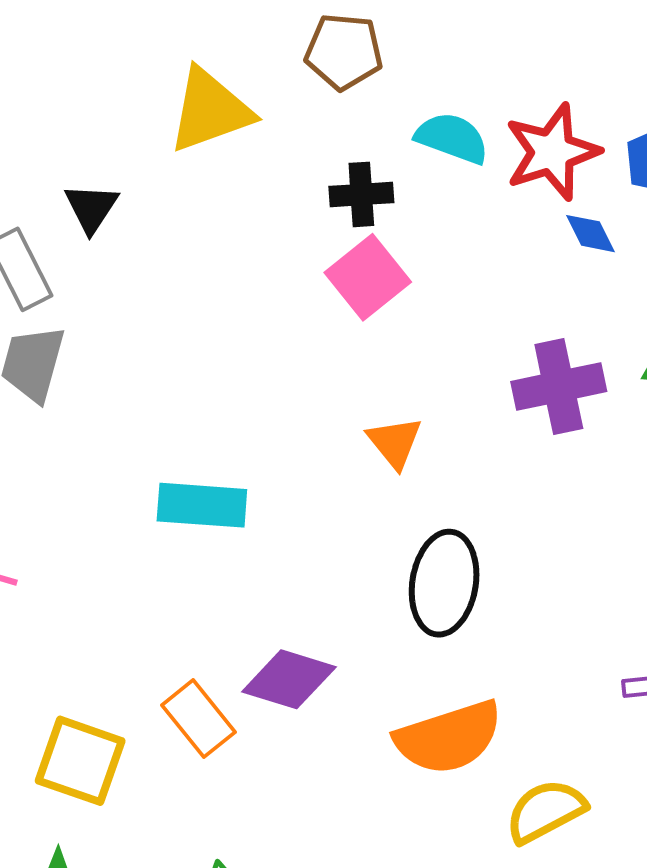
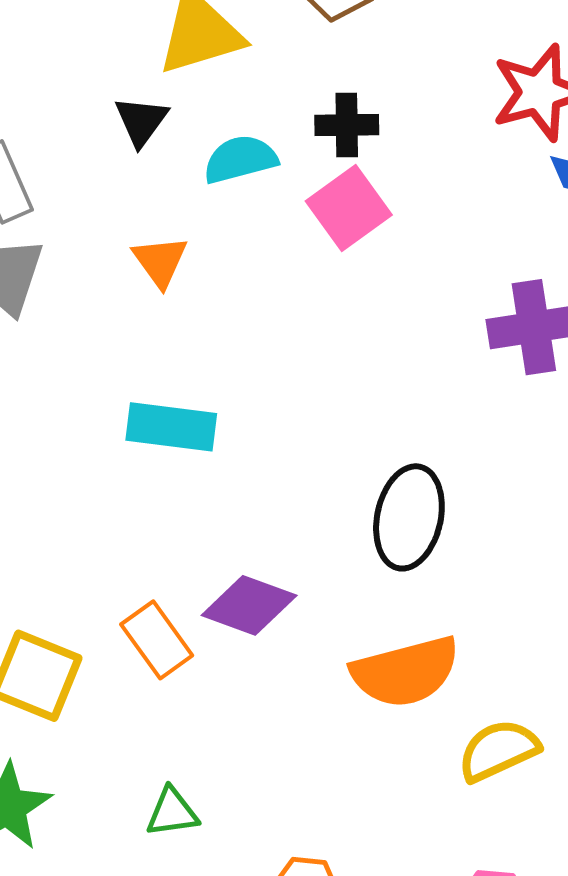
cyan semicircle: (452, 138) -> (240, 159), moved, turned -38
black triangle: (91, 208) -> (141, 121), moved
orange triangle: (395, 442) -> (160, 261), moved

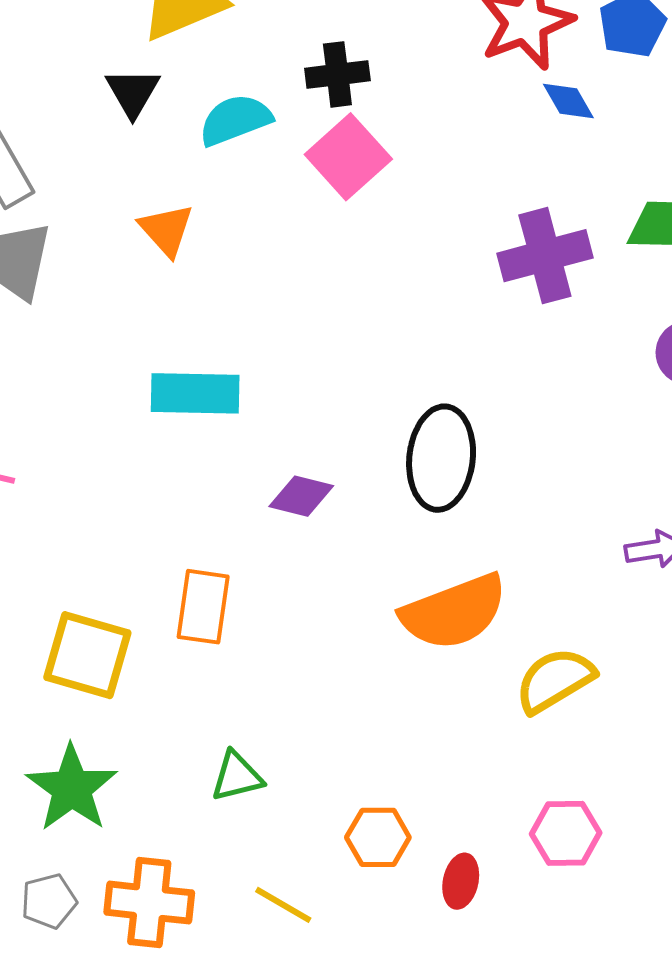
purple diamond: (249, 605) -> (301, 496), moved, size x0.7
orange rectangle: (157, 640) -> (203, 607), turned 50

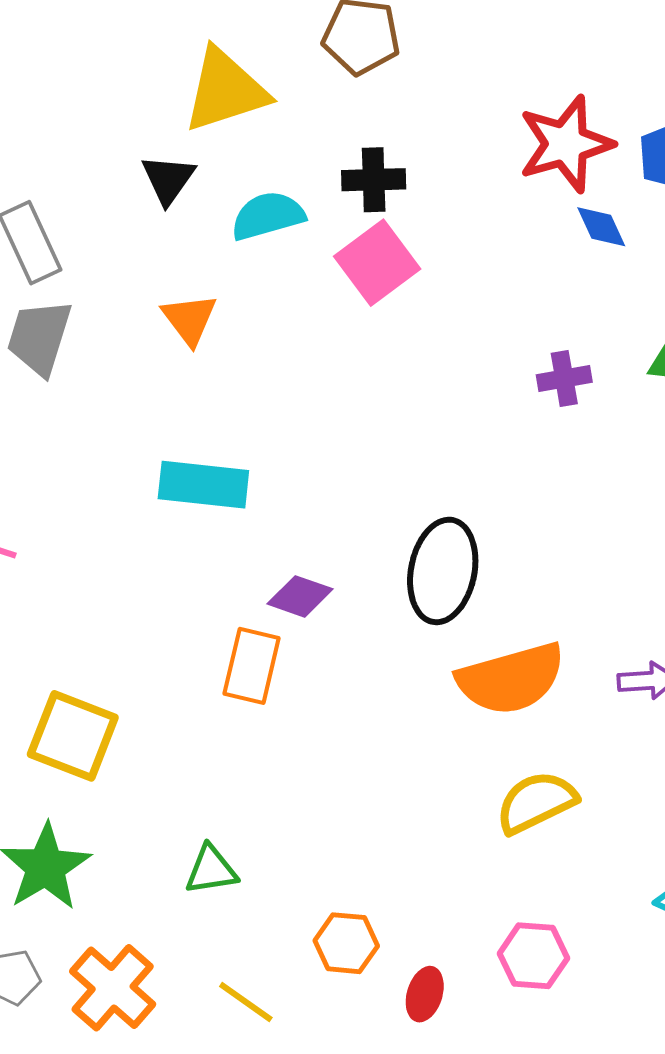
purple cross: (545, 256) -> (564, 379), size x0.6
orange rectangle: (203, 607) -> (252, 666), moved
orange semicircle: (454, 612) -> (511, 679), moved
orange cross: (149, 903) -> (113, 988), turned 30

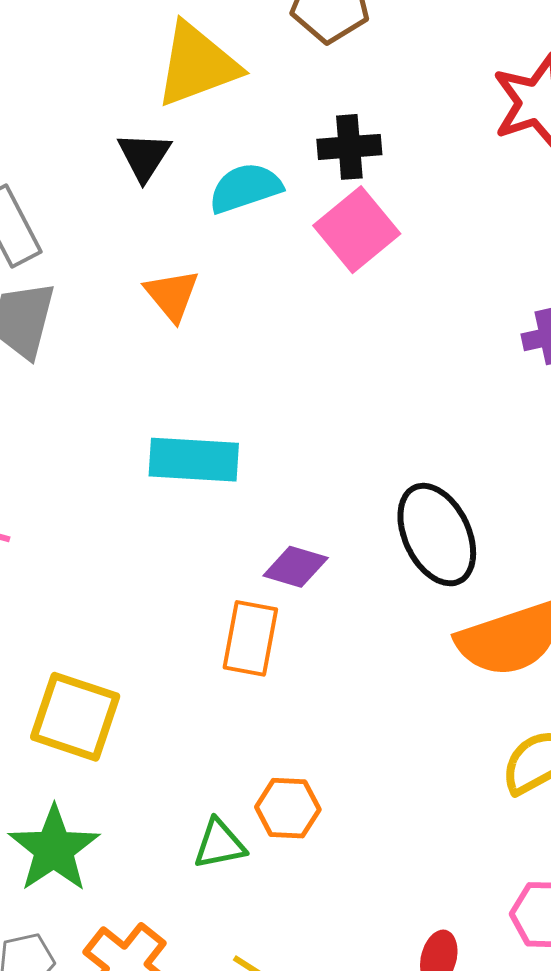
black ellipse: (443, 571) -> (437, 535), turned -34
orange hexagon: (346, 943) -> (288, 808), moved

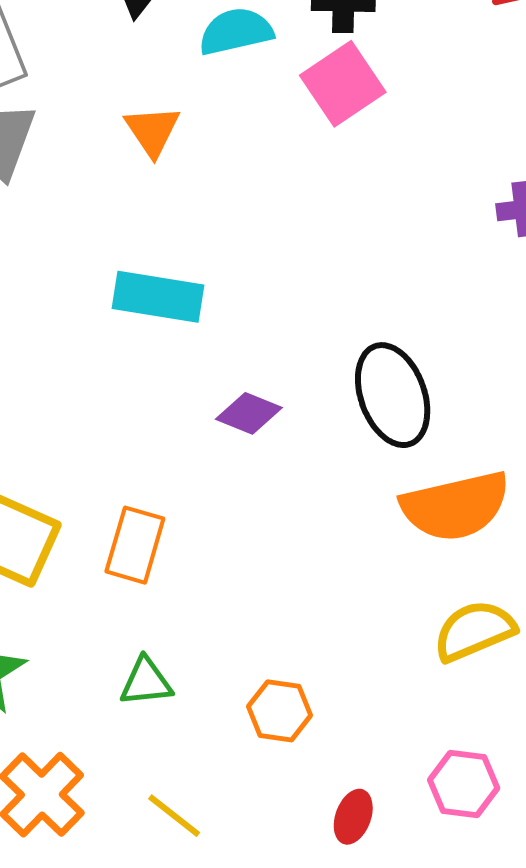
orange rectangle: (250, 638) -> (135, 545), moved
orange hexagon: (288, 808) -> (280, 711), moved

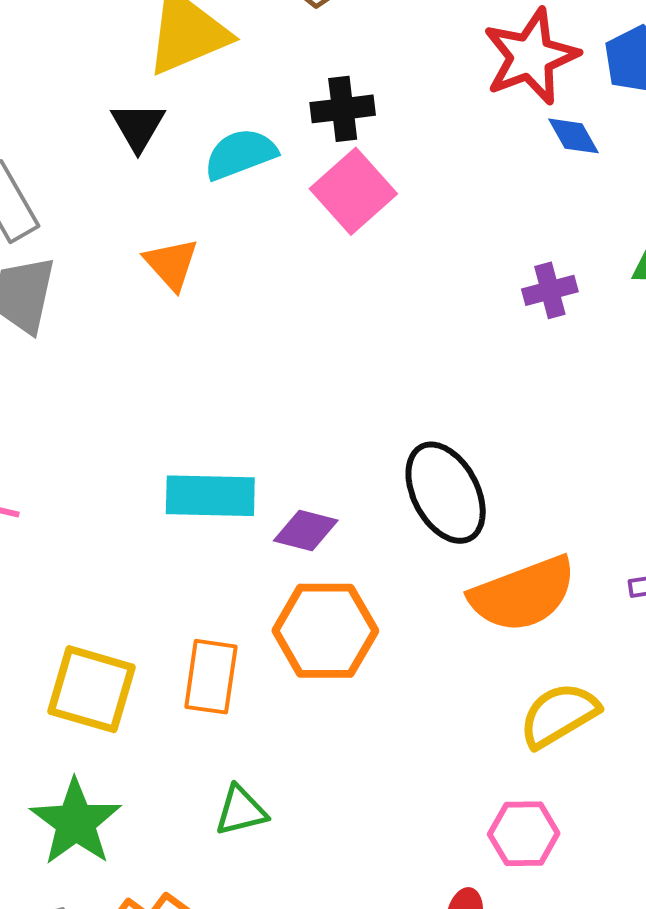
cyan rectangle: (158, 297) -> (210, 496), moved
orange hexagon: (280, 711) -> (325, 631), moved, size x1.6
pink hexagon: (464, 784) -> (524, 834), moved

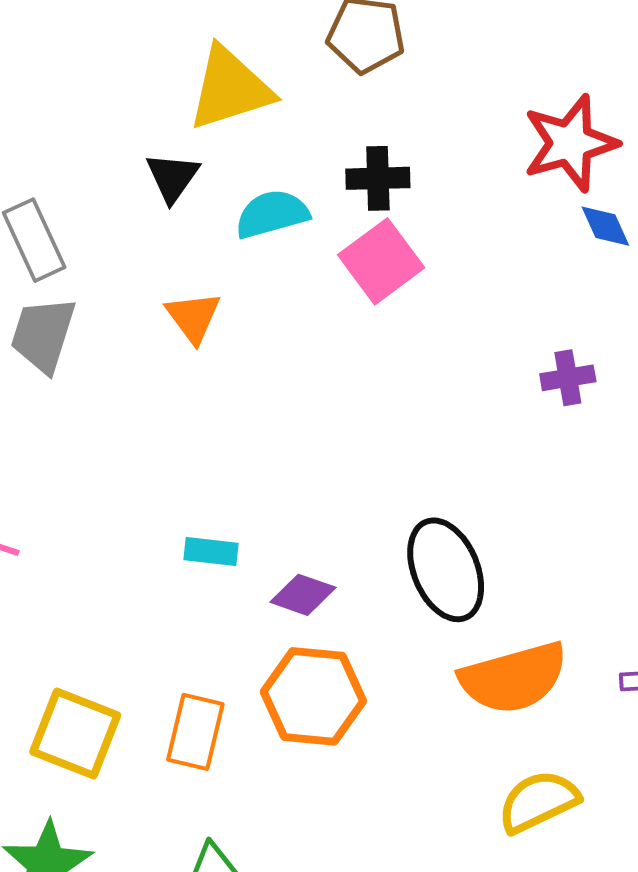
cyan rectangle: (210, 496) -> (211, 552), size x0.6

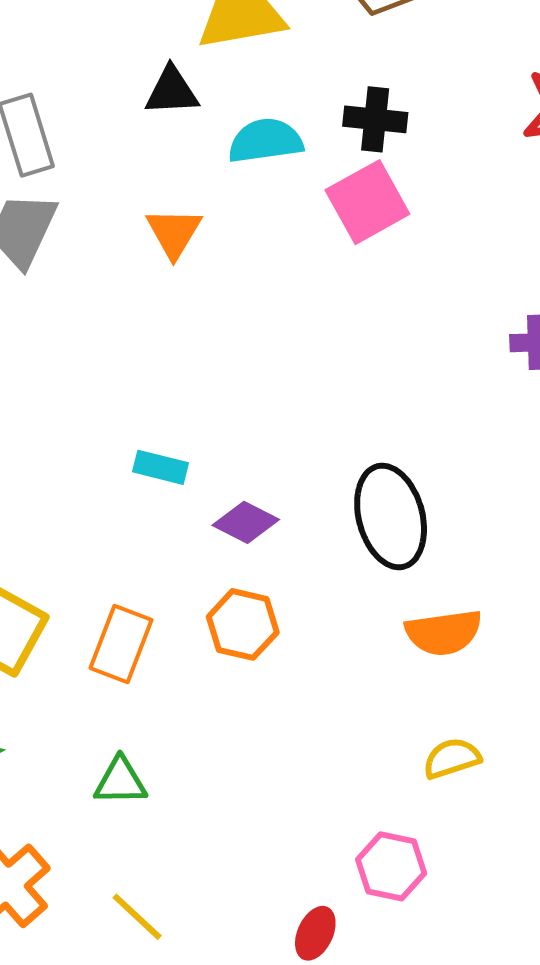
black triangle: (172, 177) -> (172, 91), turned 44
orange semicircle: (514, 678) -> (444, 632), size x0.7
orange hexagon: (313, 696) -> (243, 624), size x0.7
yellow semicircle: (538, 801) -> (452, 758), size x0.7

